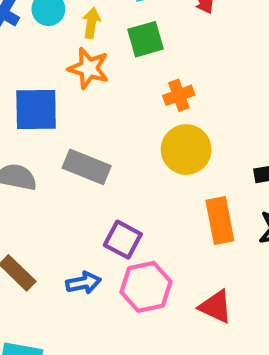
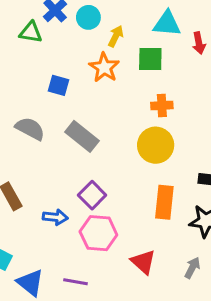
blue square: (36, 110) -> (59, 85), size x0.6

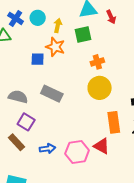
blue square: (59, 85) -> (38, 59), moved
purple square: (92, 195) -> (26, 122), moved
red triangle: (143, 262) -> (102, 146), moved

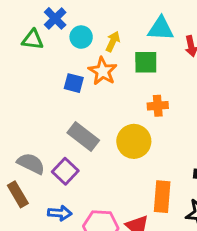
cyan circle: (38, 18) -> (81, 37), moved
yellow circle: (100, 88) -> (134, 141), moved
gray semicircle: (18, 97) -> (31, 164), moved
purple square: (26, 122) -> (65, 171), moved

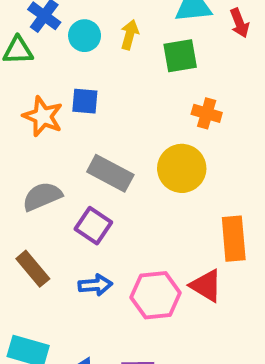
orange star: (103, 71) -> (43, 116), moved
orange cross: (158, 106) -> (207, 113), turned 30
gray semicircle: (31, 164) -> (42, 196), moved, turned -40

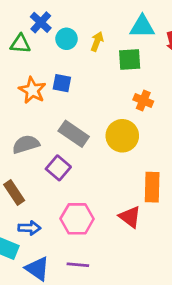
blue arrow: (95, 285) -> (29, 228), moved
pink hexagon: (156, 295) -> (77, 219), moved

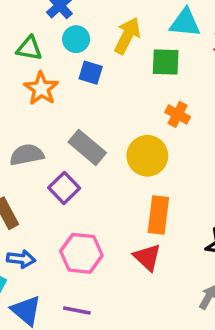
cyan circle: (67, 39) -> (76, 39), moved
yellow arrow: (97, 41) -> (127, 36), size x1.5
green triangle: (20, 44) -> (29, 48), moved
blue square: (62, 83) -> (91, 73), moved
orange rectangle: (152, 187) -> (158, 215), moved

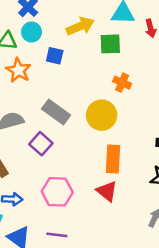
yellow arrow: (127, 36) -> (80, 26), turned 44
cyan circle: (76, 39) -> (32, 32), moved

